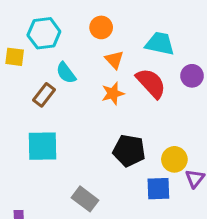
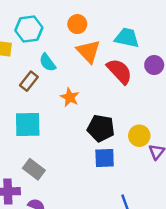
orange triangle: (114, 60) -> (88, 51), size x1.5
orange star: (113, 93) -> (70, 97), moved, turned -30
blue square: (158, 189) -> (105, 158), moved
gray rectangle: (85, 199) -> (34, 169), moved

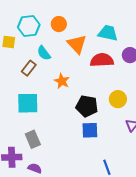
orange circle: (77, 24) -> (59, 24), moved
red semicircle: (119, 71) -> (102, 60), turned -50
yellow circle: (139, 136) -> (118, 99), moved
gray rectangle: (34, 169) -> (33, 139), turned 30

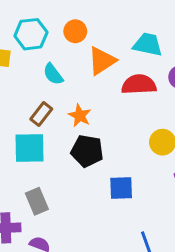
orange triangle: (77, 44) -> (102, 61), turned 40
brown rectangle: (29, 68) -> (41, 114), moved
black pentagon: (87, 106) -> (87, 151), moved

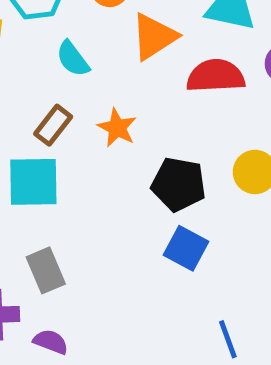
black pentagon: (87, 151) -> (179, 184), moved
blue square: (121, 188) -> (186, 248), turned 30

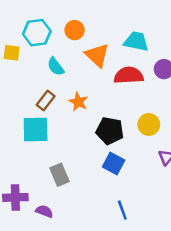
orange triangle: (154, 37) -> (97, 55), turned -44
gray rectangle: (46, 270) -> (59, 175), moved
blue line: (228, 339) -> (122, 210), moved

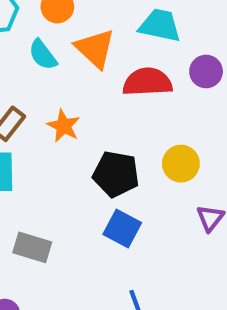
cyan semicircle: (56, 67) -> (43, 55), moved
gray rectangle: (59, 175) -> (32, 247), turned -50

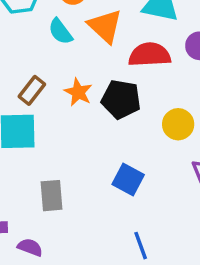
black pentagon: (116, 174) -> (121, 99), moved
gray rectangle: (32, 247) -> (51, 196), turned 68

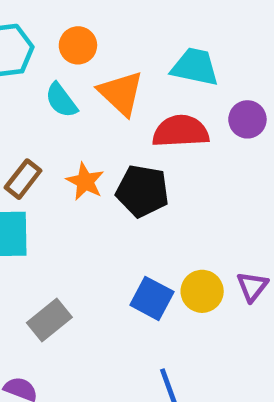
yellow circle: (178, 124) -> (202, 291), moved
gray rectangle: (51, 196) -> (49, 320), turned 56

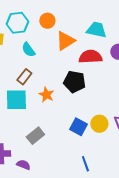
orange triangle: (121, 93) -> (65, 41), turned 45
cyan semicircle: (61, 100) -> (28, 50), moved
orange star: (85, 181) -> (46, 95), moved

